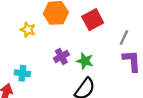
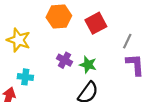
yellow star: (28, 30) -> (19, 40), moved, size x1.5
purple cross: (61, 56) -> (64, 60), turned -32

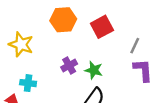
purple cross: (64, 60) -> (69, 66), turned 32

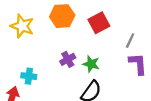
yellow star: (21, 44) -> (22, 26), moved

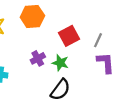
red square: (99, 23) -> (69, 36), moved

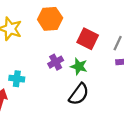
red square: (69, 36) -> (88, 39), turned -36

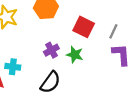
black semicircle: (79, 94) -> (50, 82), moved

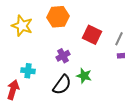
green star: (75, 55) -> (84, 76), moved

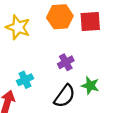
red square: (92, 35) -> (90, 21), moved, turned -30
cyan cross: (28, 71) -> (25, 80), turned -32

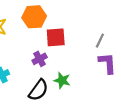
red square: (90, 21) -> (56, 37), moved

